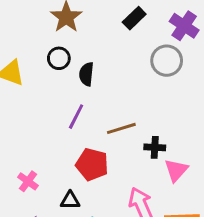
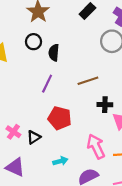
brown line: (121, 128) -> (88, 81), moved
black triangle: (70, 201) -> (34, 137), moved, turned -32

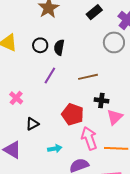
black circle: (33, 42) -> (40, 45), moved
red pentagon: (60, 118) -> (73, 114), moved
pink cross: (13, 132) -> (16, 98), moved

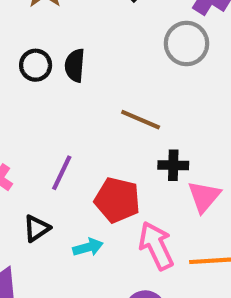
purple line: (50, 76) -> (62, 173), moved
brown line: (88, 77) -> (141, 120), turned 42
cyan arrow: (55, 149) -> (88, 247), moved

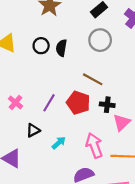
gray circle: (186, 44) -> (100, 40), moved
red pentagon: (117, 200) -> (78, 103), moved
cyan arrow: (88, 247) -> (59, 143), turned -32

